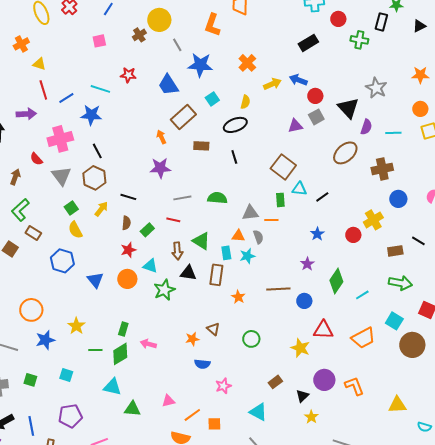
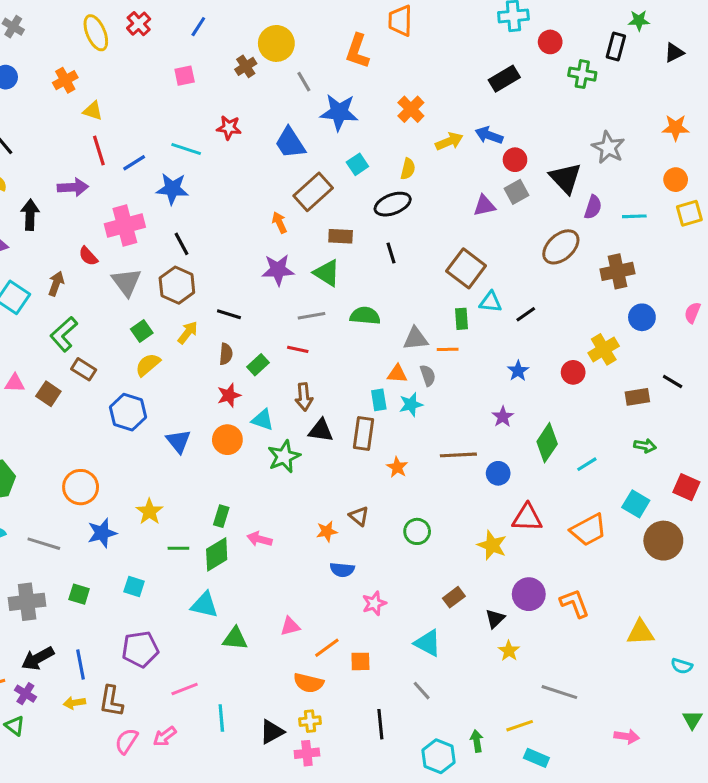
yellow semicircle: (75, 230) -> (148, 365), turned 78
green triangle: (201, 241) -> (327, 273), moved
green arrow: (400, 283) -> (645, 446), size x0.6

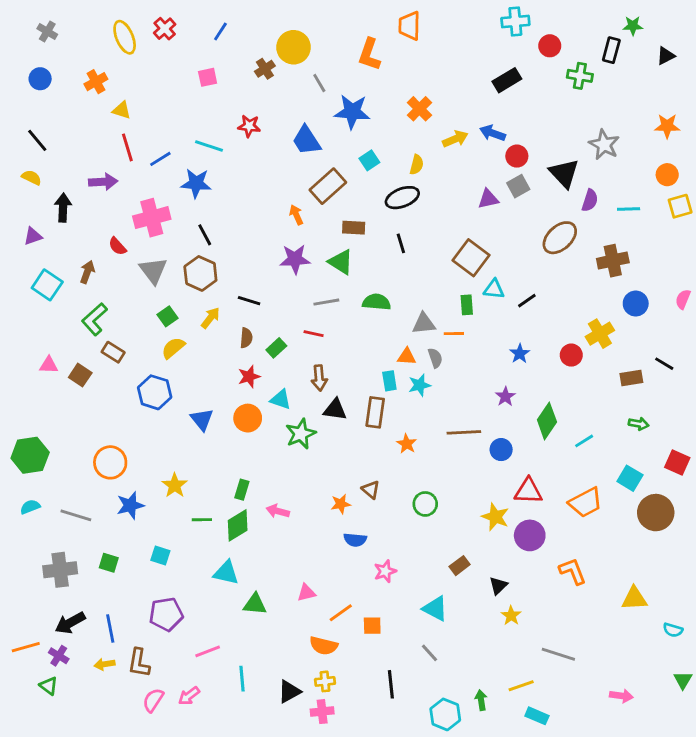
purple circle: (529, 594) -> (530, 535), moved

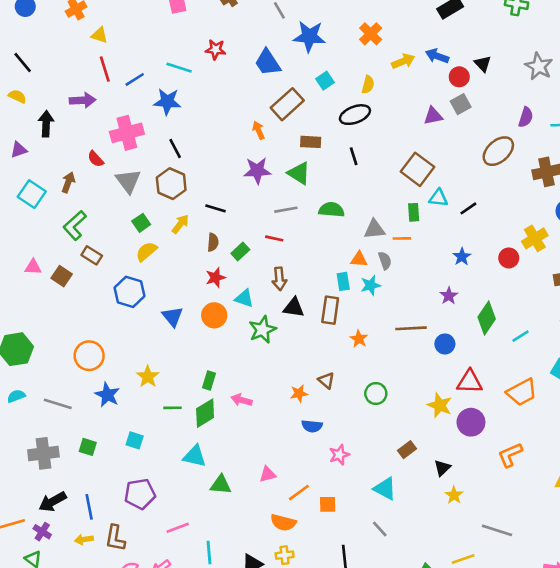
black triangle: (564, 173) -> (483, 64), moved, size x0.6
blue star: (130, 505) -> (107, 395), turned -30
orange L-shape: (573, 571) -> (510, 455), turned -92

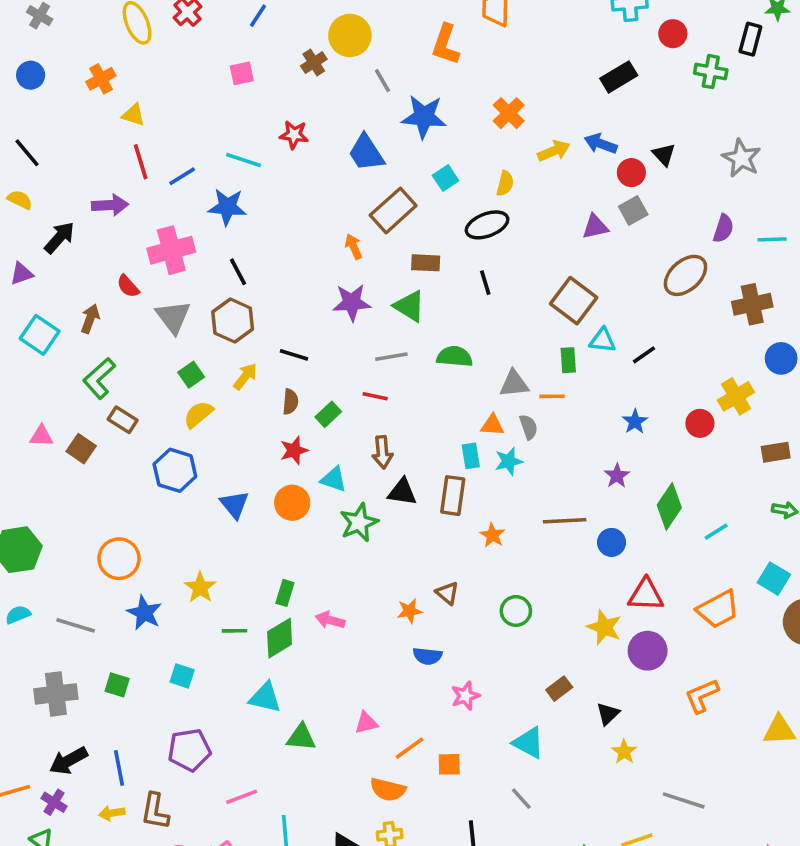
black arrow: (46, 124) -> (59, 238), turned 40

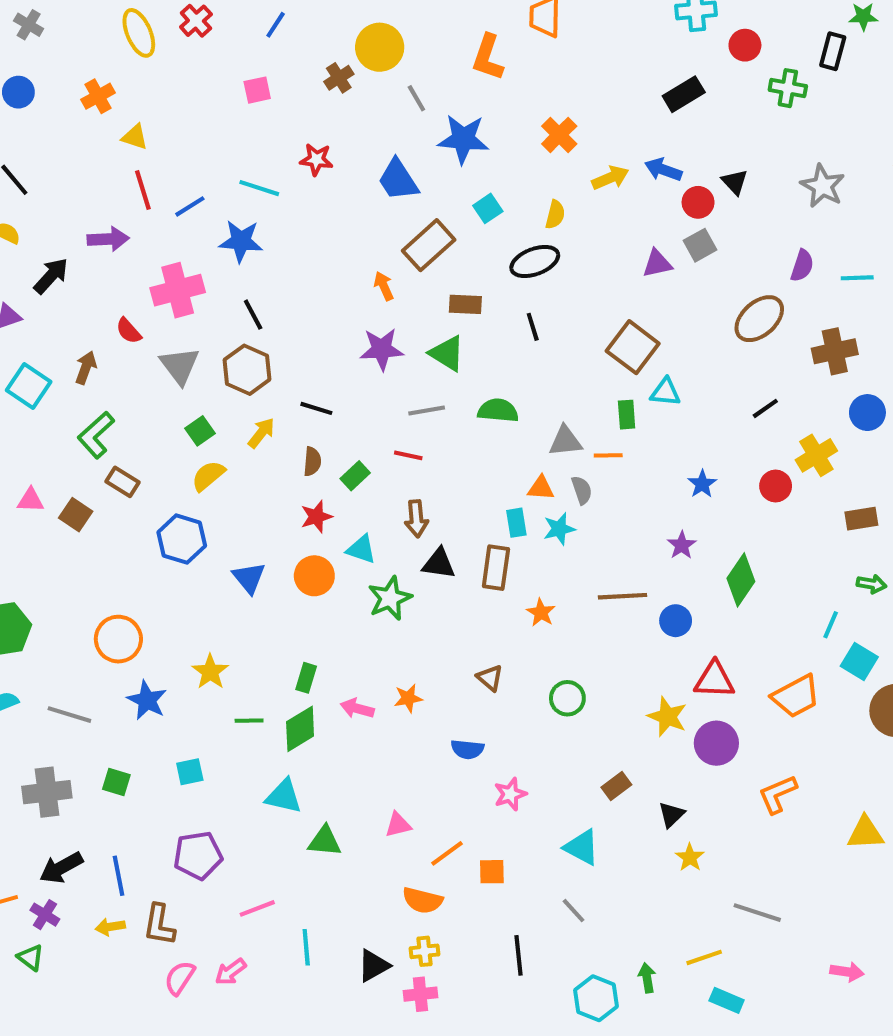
black line: (644, 355) -> (765, 408), moved
cyan line: (716, 532) -> (831, 625), moved, turned -35
orange star: (409, 611) -> (408, 698), moved
cyan square: (182, 676) -> (190, 772), turned -30

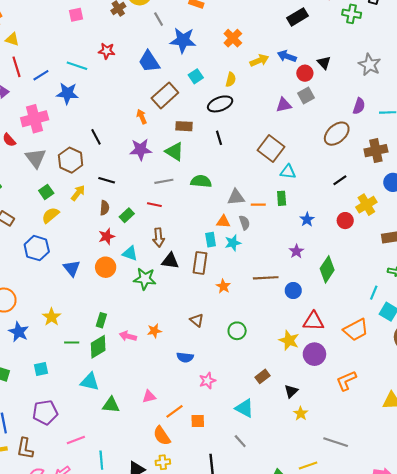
black line: (253, 315) -> (96, 137), moved
green rectangle: (627, 415) -> (282, 198), moved
green star: (390, 598) -> (145, 279), turned 30
orange semicircle: (422, 900) -> (162, 436), turned 42

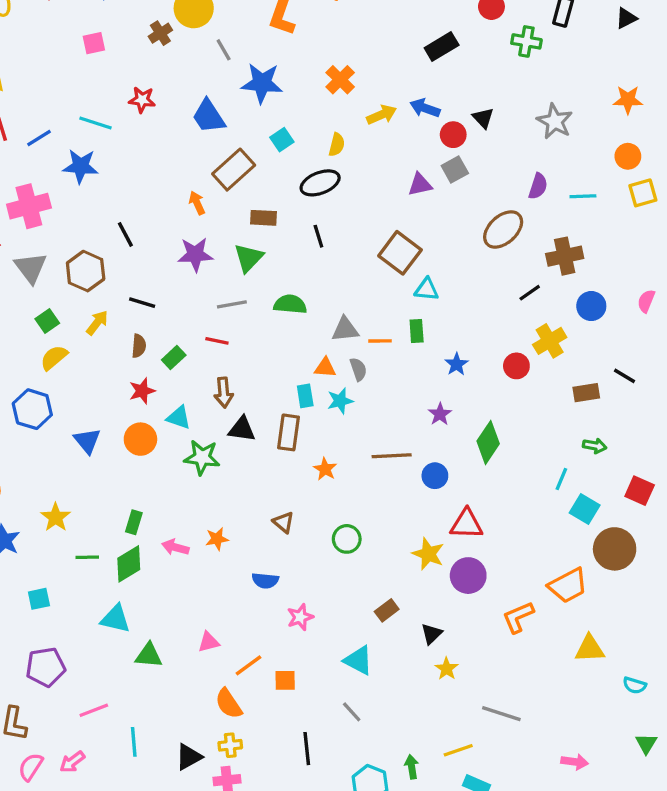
green triangle: (174, 152) -> (249, 258), turned 42
black line: (340, 180) -> (530, 293), moved
orange trapezoid: (356, 330) -> (568, 586), moved

